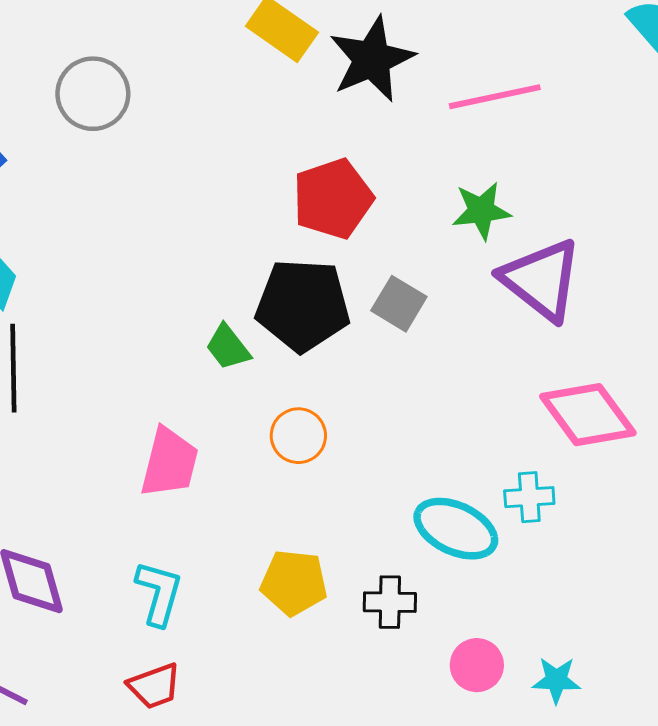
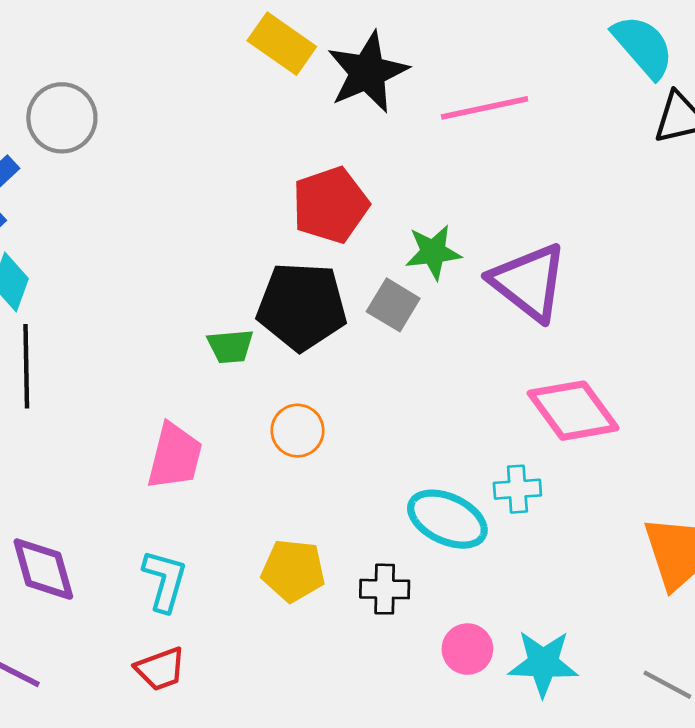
gray circle: (93, 94) -> (62, 118), moved
green star: (481, 211) -> (433, 252), moved
green trapezoid: (228, 347) -> (230, 346), turned -57
cyan star: (556, 680) -> (543, 663), size x1.5

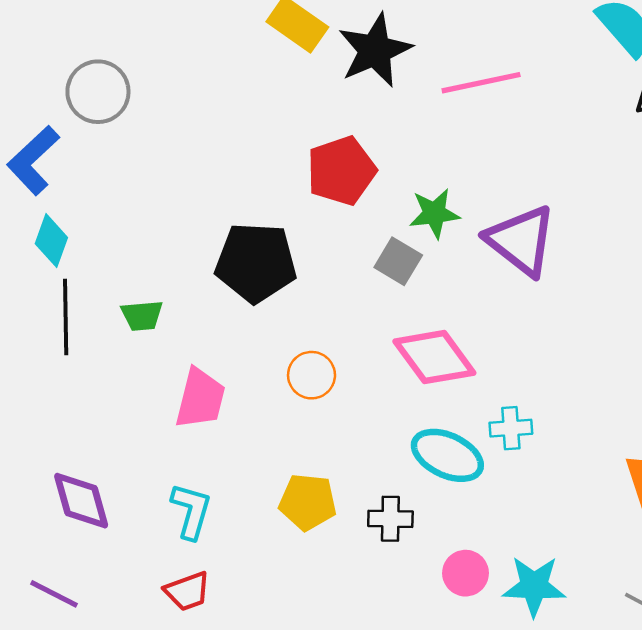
black pentagon: (302, 306) -> (256, 263), moved
green trapezoid: (230, 346) -> (142, 316), moved
pink diamond: (573, 411) -> (434, 357), moved

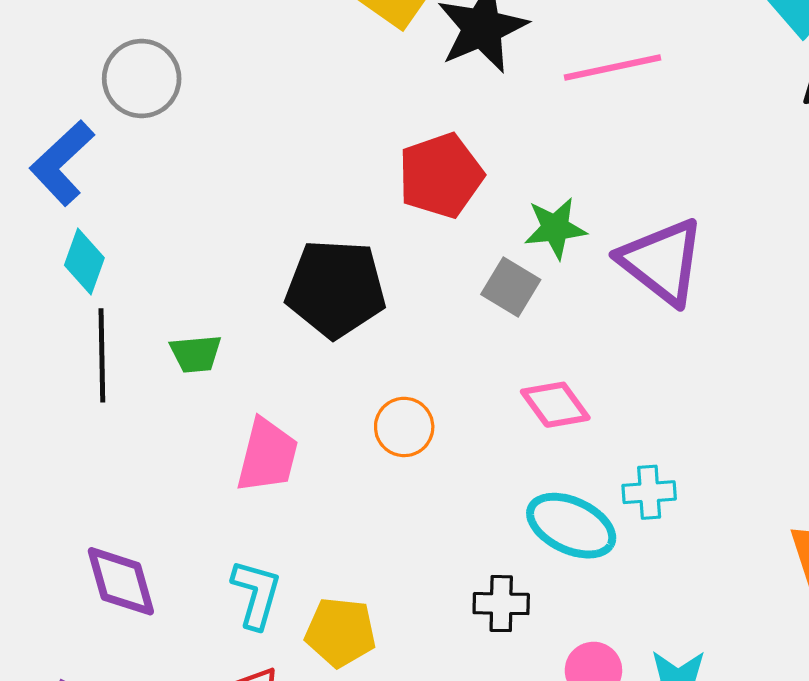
pink diamond: (434, 357) -> (555, 405), size x0.7
yellow pentagon: (308, 502) -> (340, 632), moved

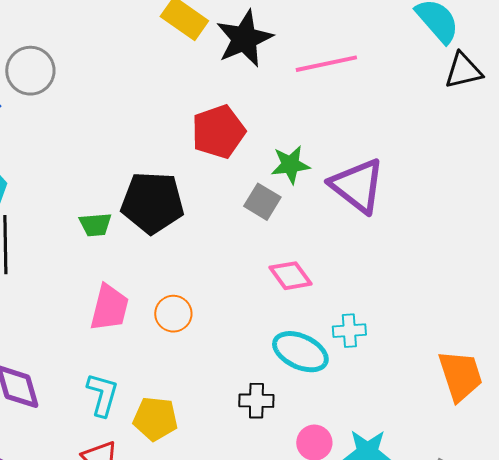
green trapezoid: (196, 354) -> (95, 225), moved
orange circle: (404, 427) -> (173, 314), moved

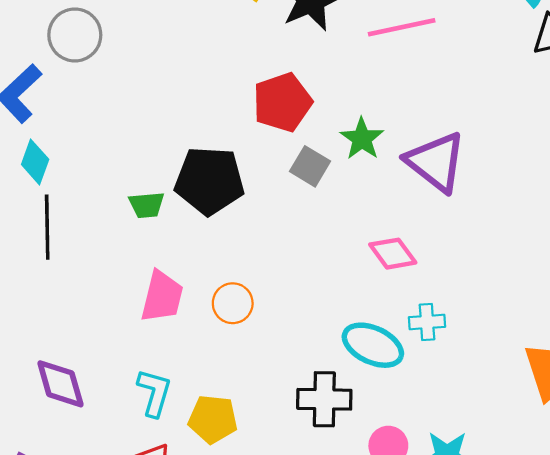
green star: (290, 165) -> (362, 139), turned -30
gray square: (262, 202) -> (310, 166), moved
pink diamond: (290, 276) -> (393, 254), moved
black cross: (256, 401) -> (324, 399), size x1.4

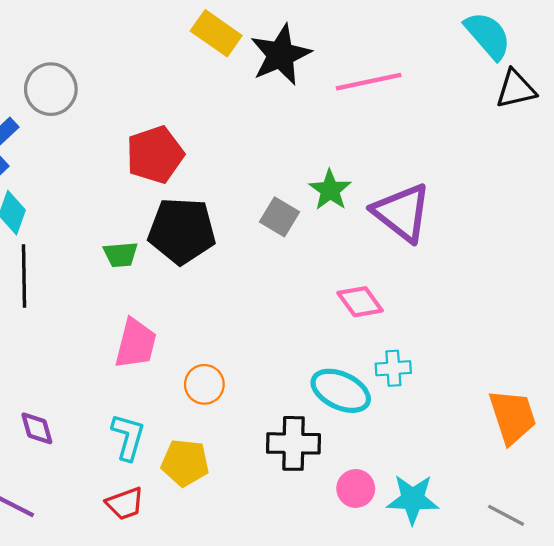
red pentagon: (282, 102) -> (155, 155), moved
orange circle: (233, 303) -> (204, 384), moved
purple diamond: (60, 384) -> (37, 428), size x0.7

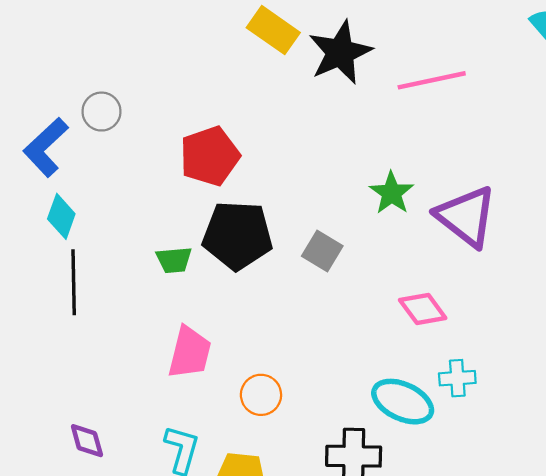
gray circle: (51, 89) -> (101, 112), moved, size x0.7
gray square: (280, 217) -> (322, 251), moved

